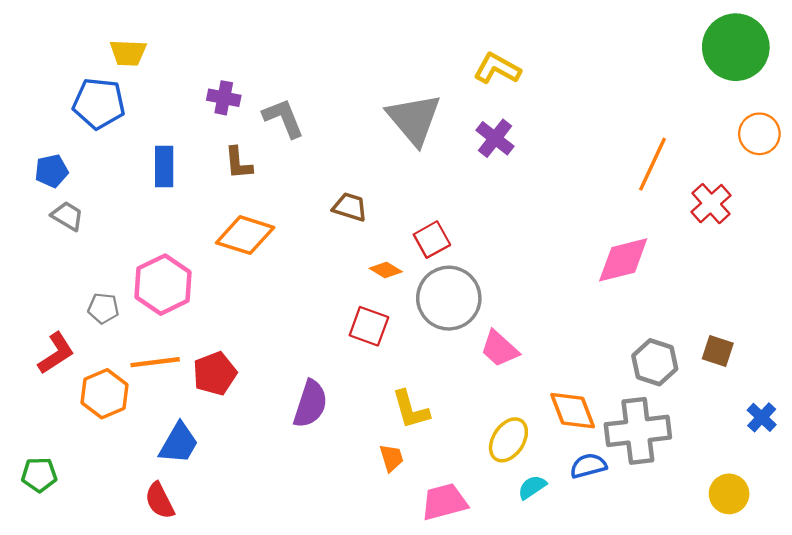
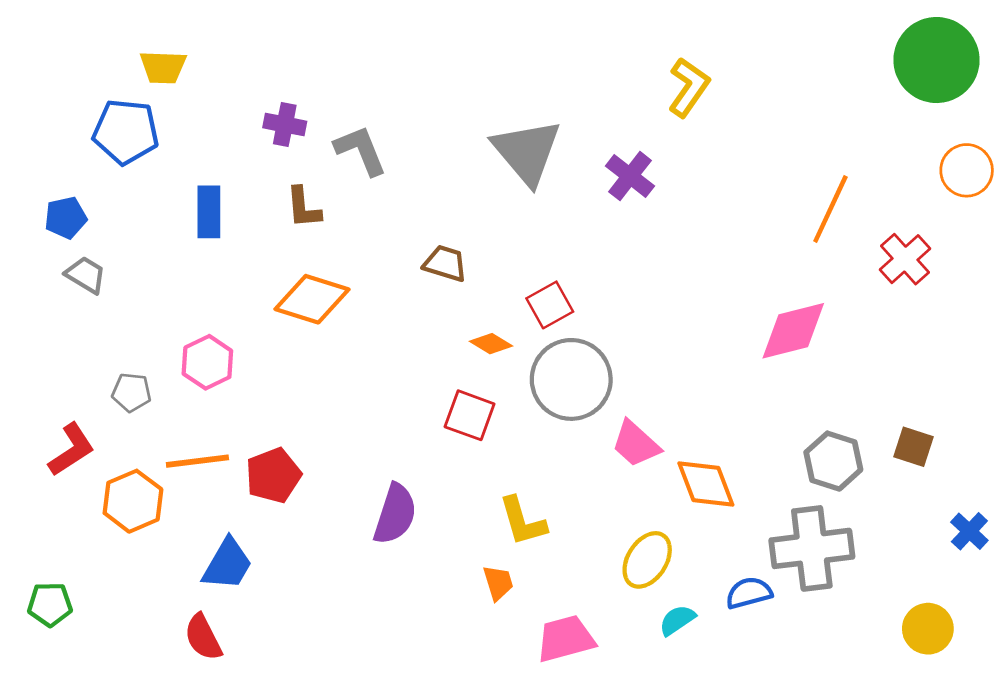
yellow L-shape: (497, 69) -> (689, 87), moved, turned 96
pink hexagon: (163, 285) -> (207, 362), size x0.7
orange diamond: (573, 411) -> (706, 484), moved

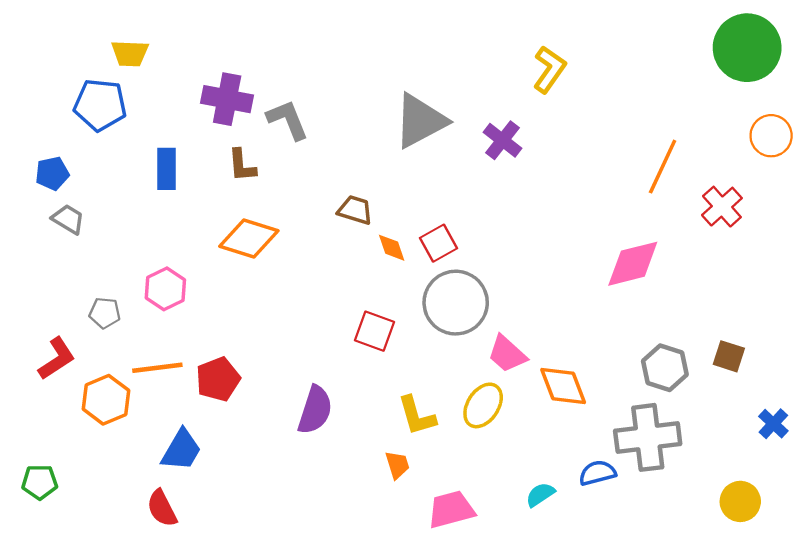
purple cross: (285, 124) -> (227, 99), size x1.5
gray triangle: (527, 152) -> (420, 121), turned 42
orange diamond: (491, 344) -> (392, 248), moved, turned 40
yellow ellipse: (647, 560) -> (483, 405), moved

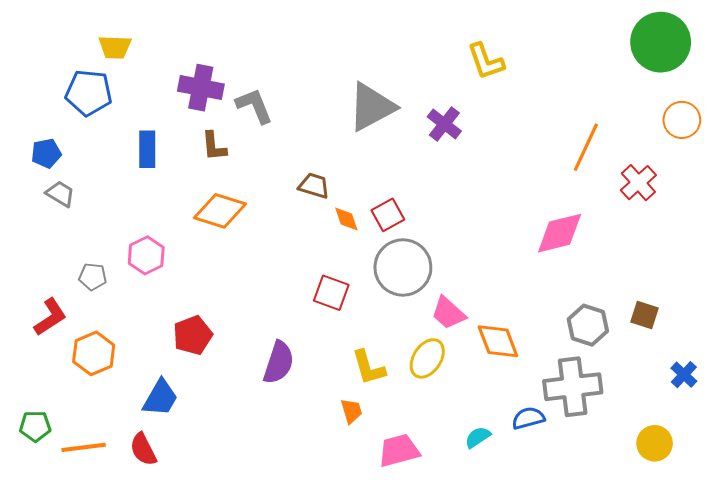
yellow L-shape: (549, 69) -> (486, 61), turned 126
orange line: (157, 368) -> (84, 447), moved

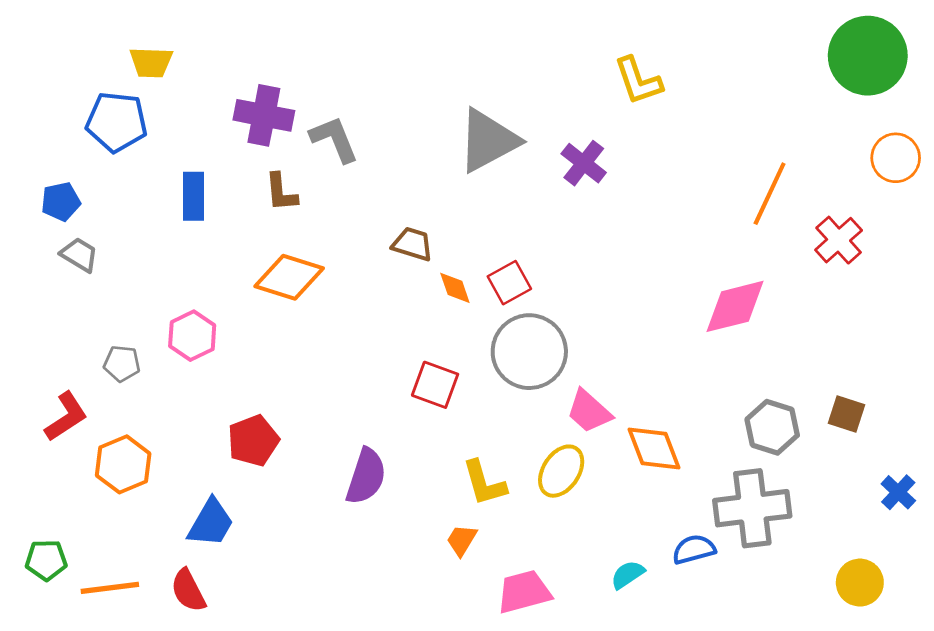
orange trapezoid: (351, 411) -> (462, 540), turned -132

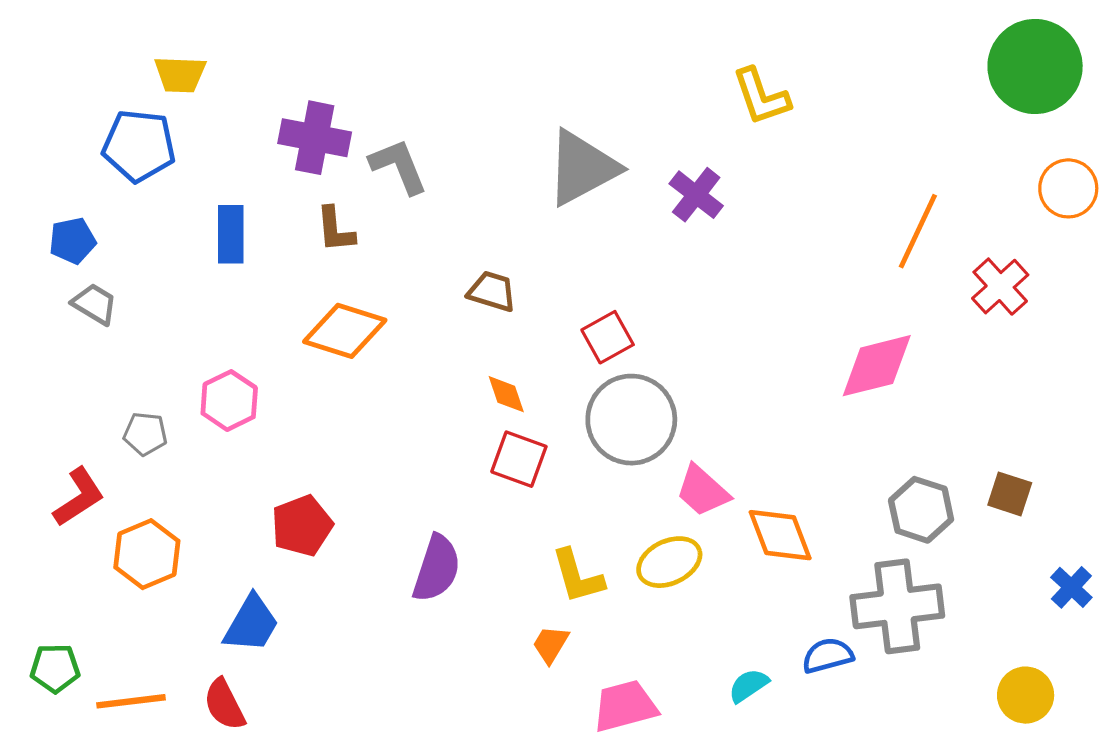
orange diamond: (455, 288) -> (506, 394), moved
yellow ellipse: (561, 471) -> (669, 562), turned 32

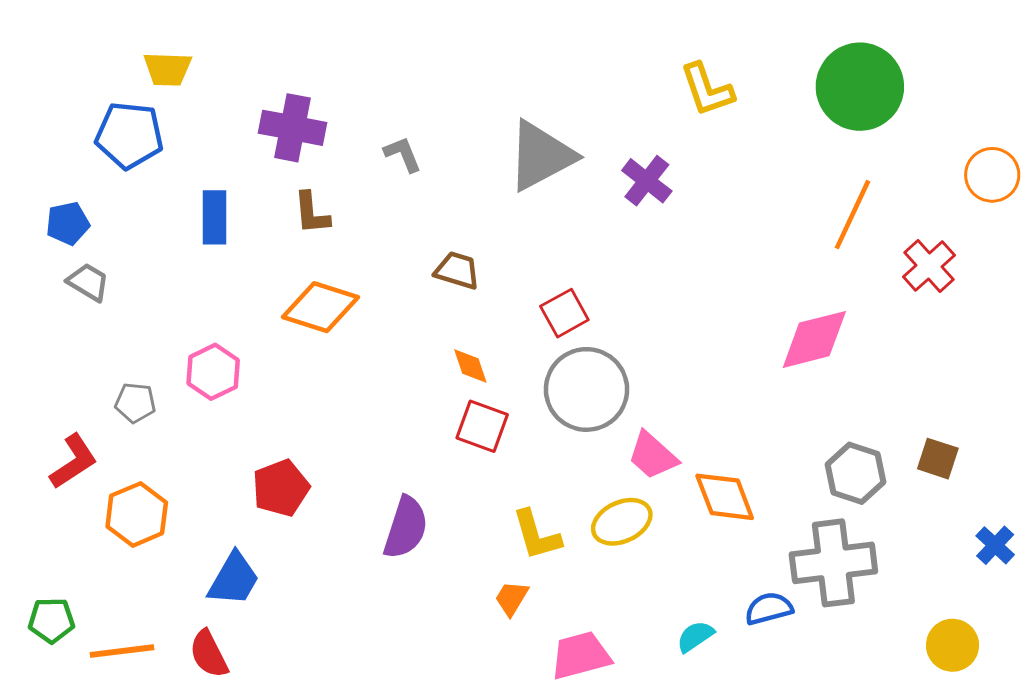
green circle: (1035, 66) -> (860, 87), moved
gray L-shape: (399, 166) -> (403, 154), moved, size x0.7

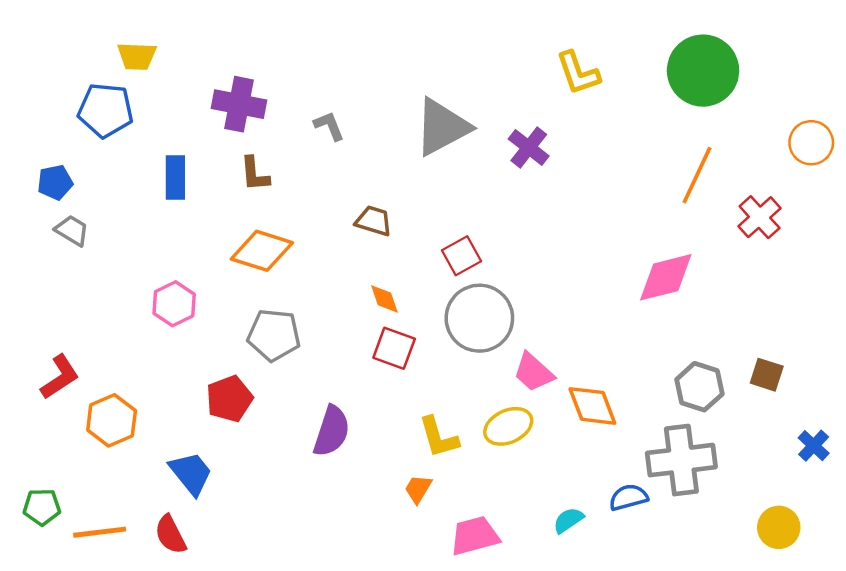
gray pentagon: (135, 403) -> (274, 335), moved, size x1.6
blue trapezoid: (234, 579) -> (191, 473), turned -69

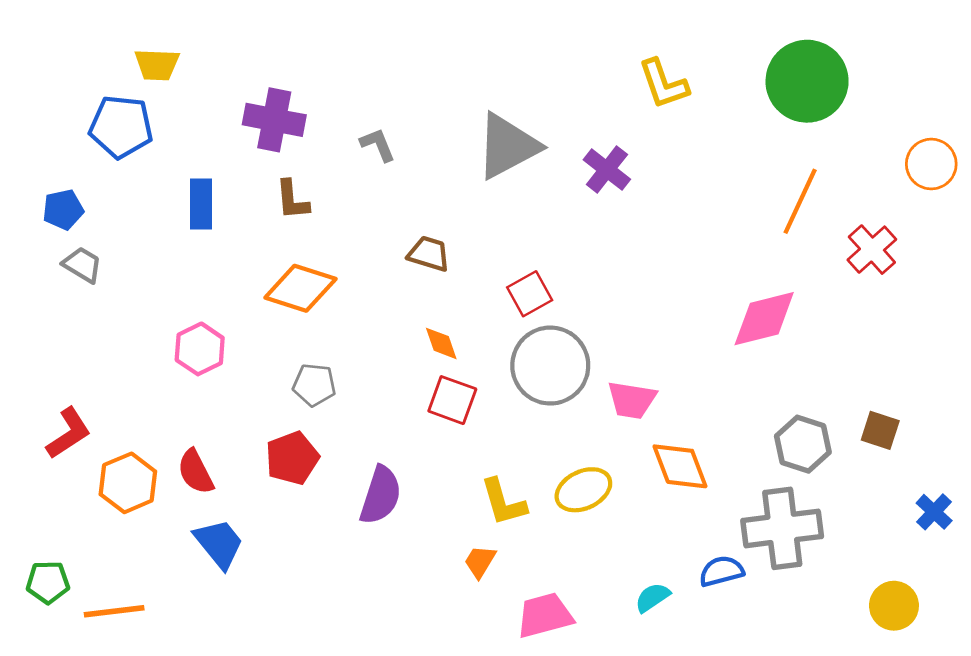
gray pentagon: (274, 335) -> (314, 385), size x0.7
pink trapezoid: (534, 372) -> (632, 400), moved, turned -33
red pentagon: (229, 399) -> (292, 458), moved
red semicircle: (170, 535) -> (196, 472), moved

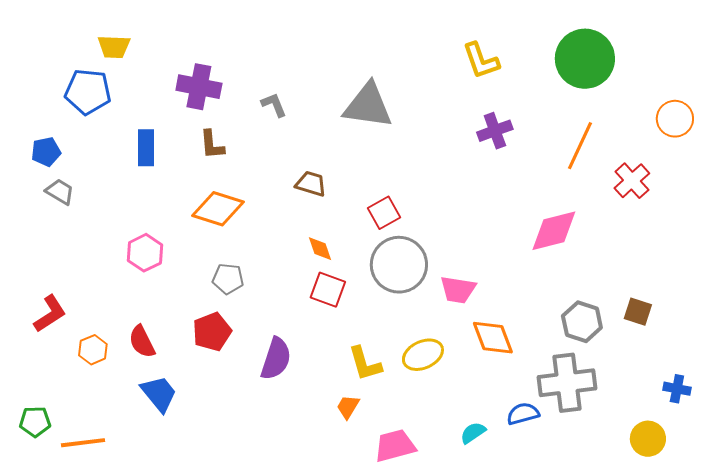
gray triangle: (508, 146) -> (368, 106), turned 36
purple cross: (607, 170) -> (495, 131), moved, turned 32
orange hexagon: (128, 483) -> (93, 350), size x0.7
blue cross: (934, 512) -> (677, 389), moved, turned -32

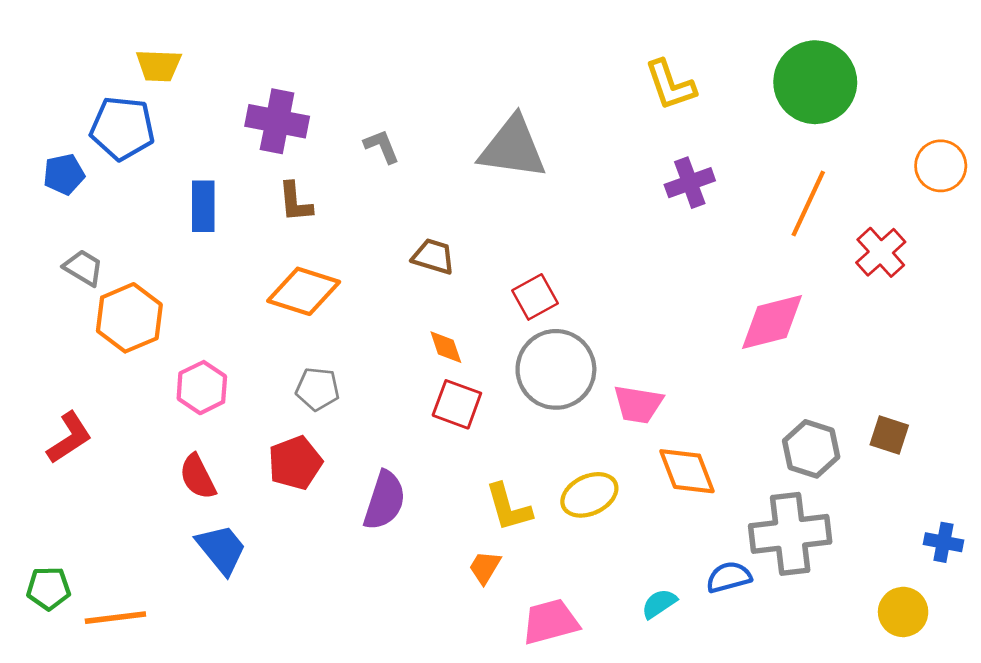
blue pentagon: (46, 152) -> (64, 174), moved
pink hexagon: (145, 253) -> (202, 388), moved
orange hexagon: (93, 350) -> (129, 318), moved, size x1.6

